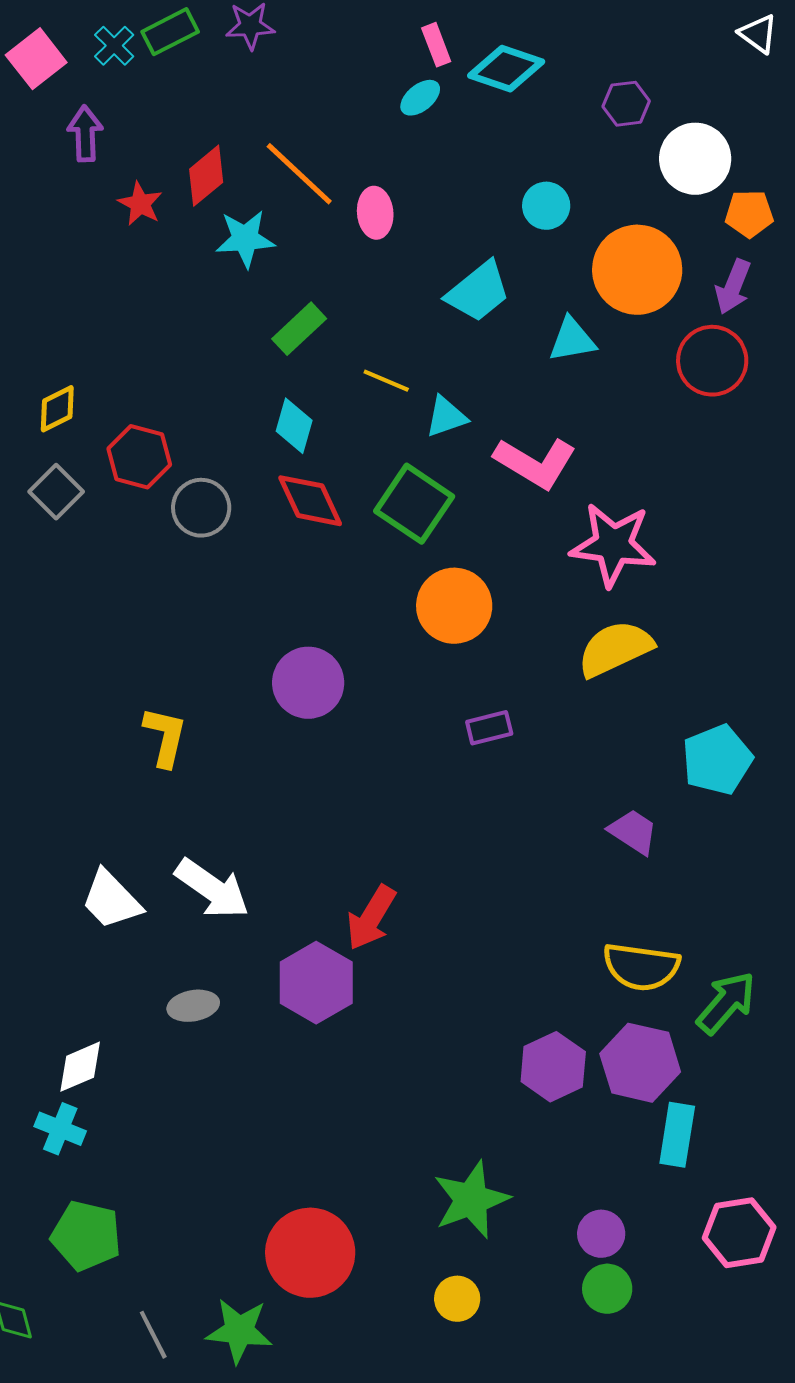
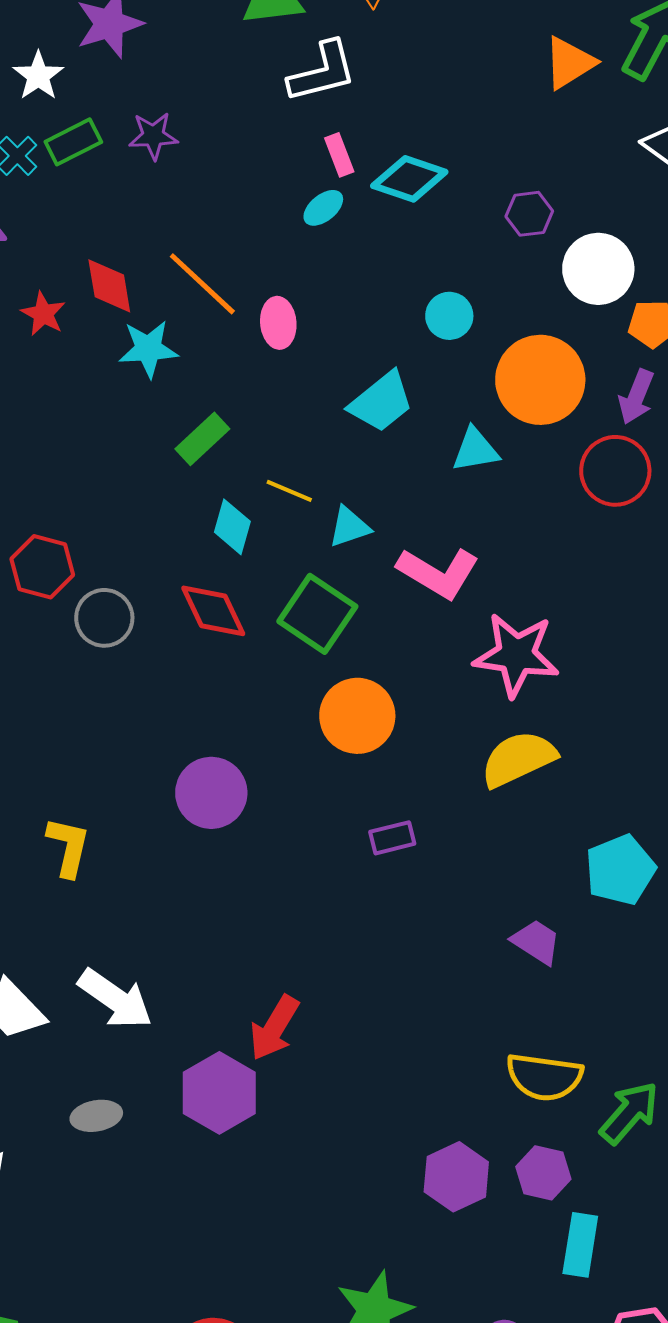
red diamond: (206, 176) -> (109, 286), turned -60
cyan diamond: (294, 426) -> (232, 527), moved
purple hexagon: (640, 1063) -> (543, 1173), size x0.7

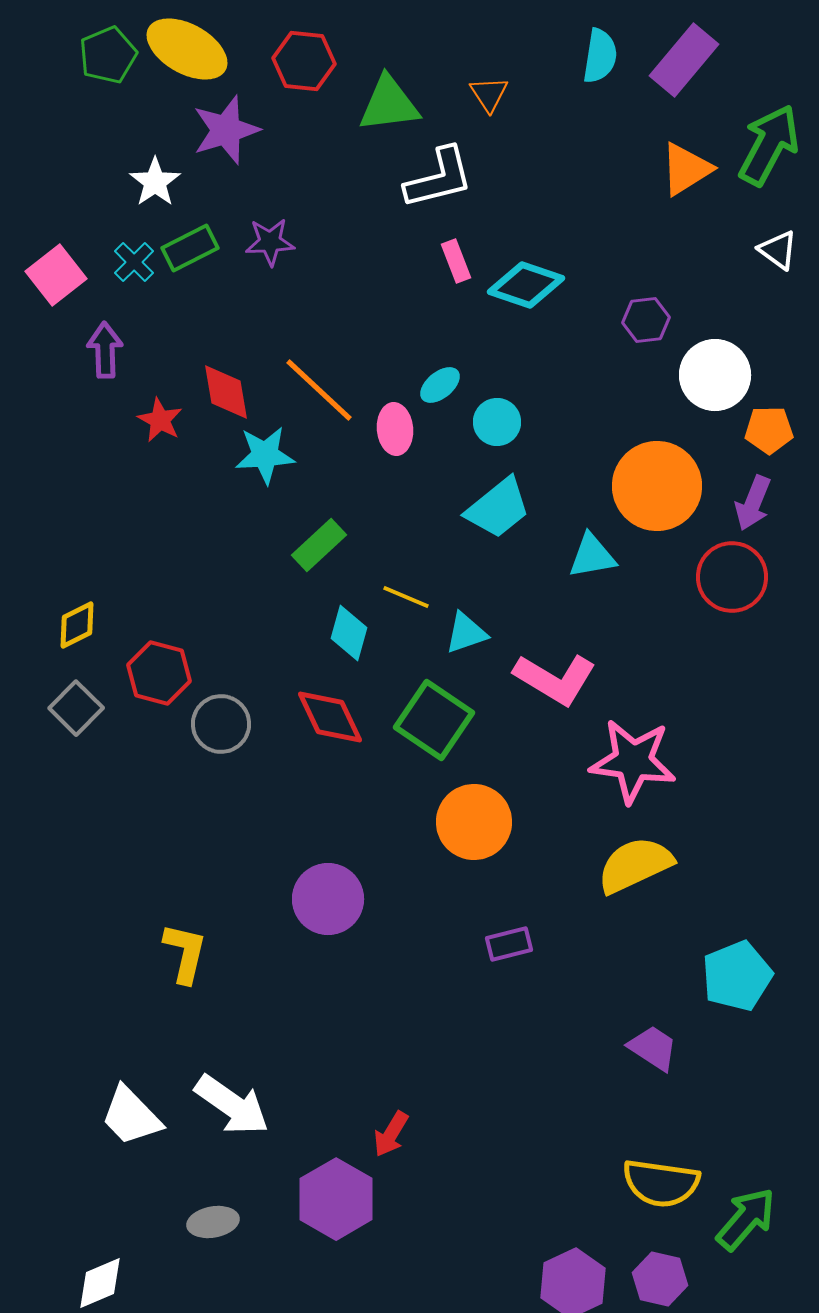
cyan ellipse: (323, 208) -> (440, 385), moved
cyan circle: (449, 316) -> (497, 422), moved
red arrow: (274, 1028) -> (391, 1134), size x0.7

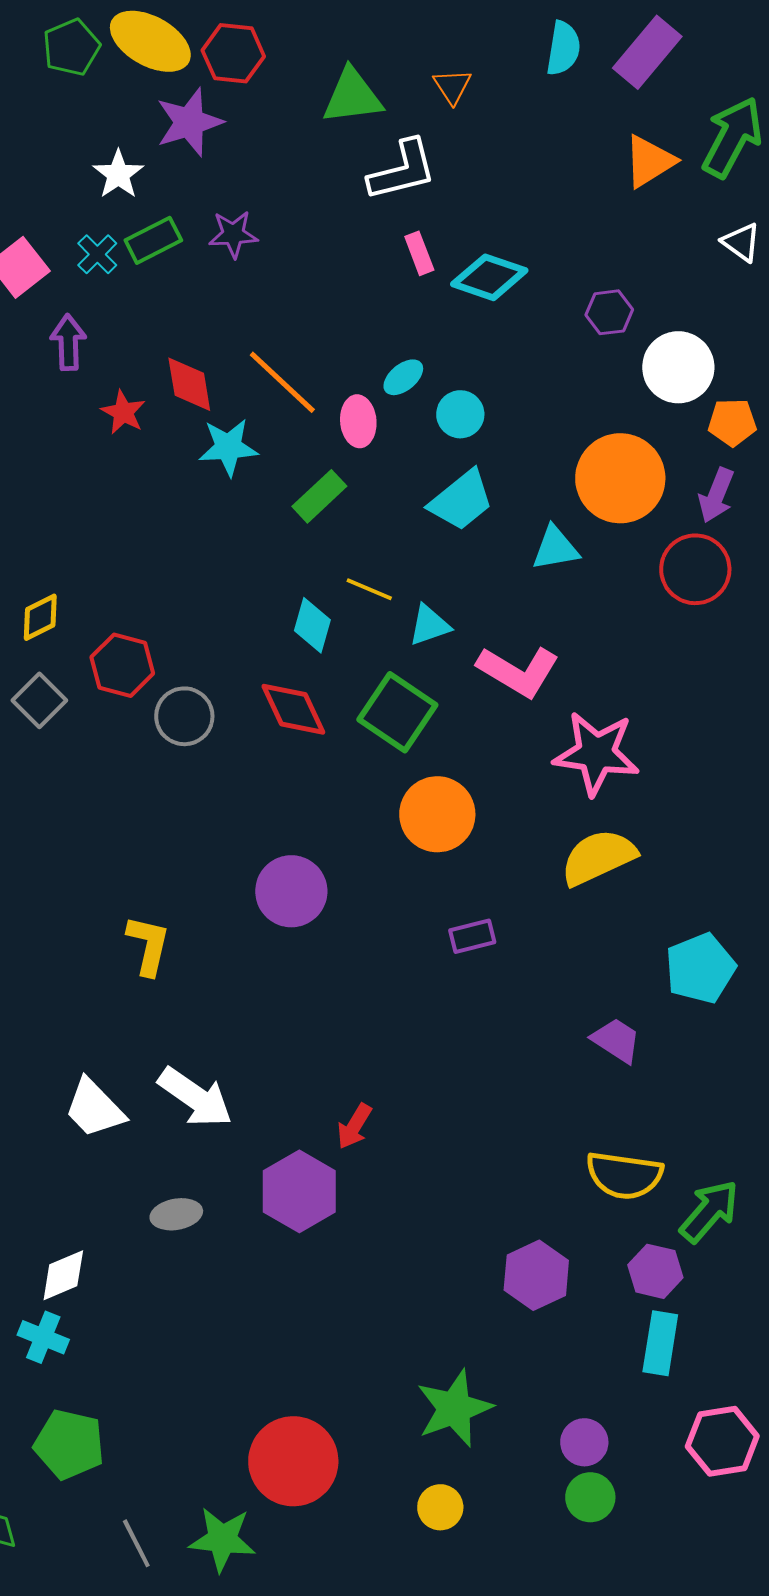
red hexagon: (304, 61) -> (233, 53), moved
green rectangle: (319, 545) -> (319, 496), moved
purple hexagon: (660, 1279) -> (655, 1271), moved

